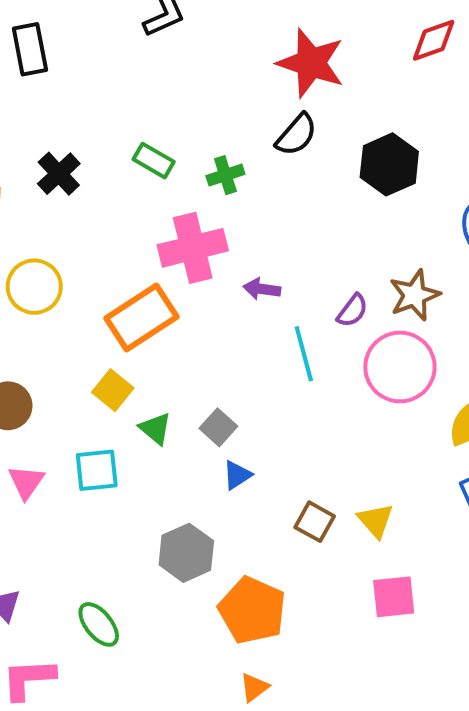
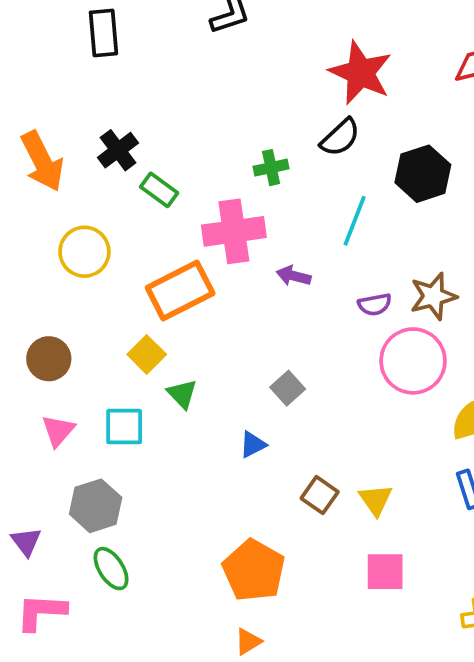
green rectangle: (154, 161) -> (159, 190), moved
purple semicircle: (352, 311) -> (375, 304), turned 36
cyan line: (304, 354) -> (355, 221), moved, turned 30
gray square: (218, 427) -> (288, 388), moved
gray hexagon: (186, 553) -> (96, 506), moved

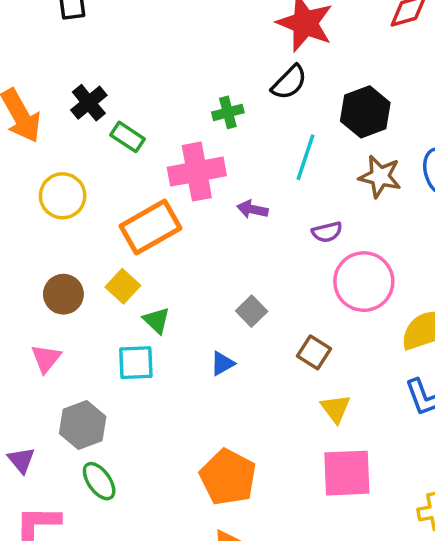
brown star: (433, 296) -> (380, 177), moved, turned 30
brown circle: (49, 359) -> (63, 294), moved
cyan square: (124, 427) -> (136, 363), moved
brown square: (320, 495) -> (314, 352), moved
pink square: (385, 572) -> (347, 473), size x1.4

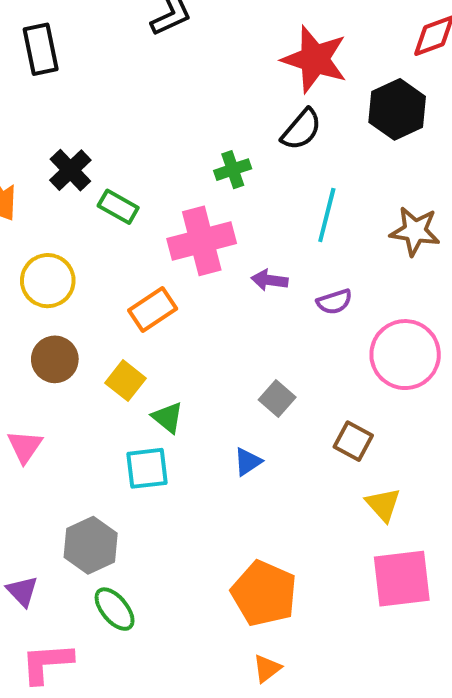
black hexagon: (365, 112) -> (397, 109), moved
orange rectangle: (151, 227) -> (153, 309), size x0.7
purple semicircle: (327, 232) -> (334, 302), moved
brown circle: (63, 294) -> (55, 359), moved
pink triangle: (46, 359) -> (25, 446), moved

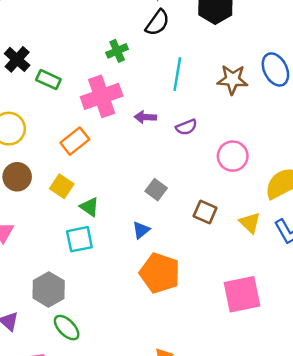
pink circle: (405, 355) -> (233, 156), size x0.7
yellow triangle: (383, 505) -> (250, 223), moved
orange pentagon: (264, 593) -> (160, 273), moved

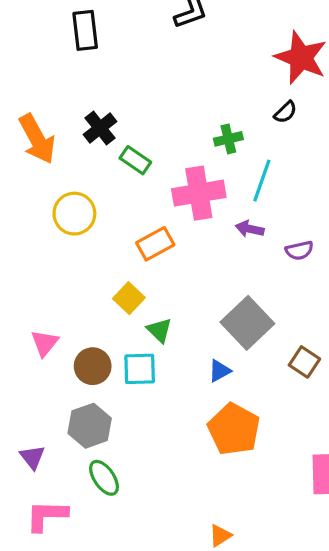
black semicircle: (157, 23) -> (285, 112), size x0.7
cyan line: (177, 74) -> (262, 181), moved
brown circle: (17, 177) -> (93, 366), moved
gray square: (156, 190) -> (247, 323), size x1.8

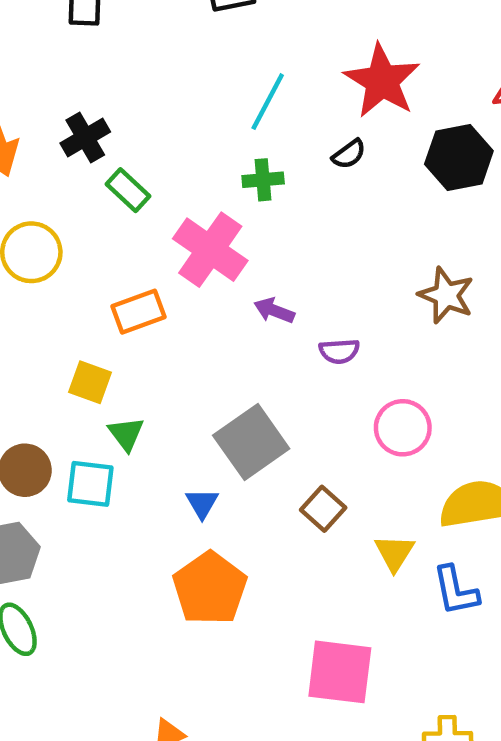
cyan line: (262, 181) -> (268, 102), moved
pink cross: (199, 193) -> (210, 250), turned 36
yellow square: (129, 298) -> (90, 382), turned -32
blue triangle: (220, 371) -> (202, 503), turned -40

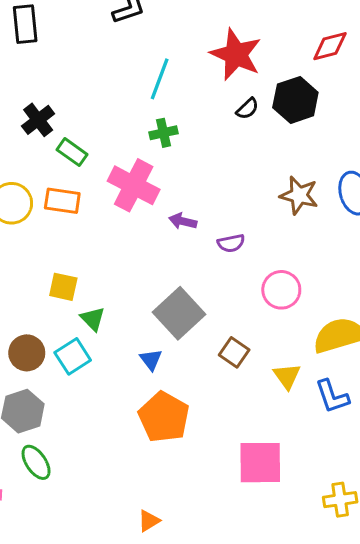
black semicircle: (349, 154) -> (247, 109), moved
orange rectangle: (138, 312) -> (62, 201), moved, turned 36
cyan square: (90, 484) -> (73, 356), turned -32

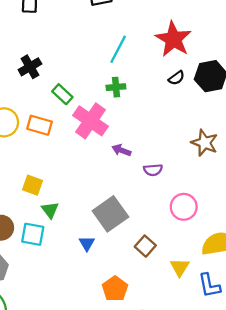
green rectangle: (72, 152) -> (62, 94), moved
cyan square: (73, 356) -> (33, 234), turned 35
orange pentagon: (164, 417) -> (115, 289), moved, size x0.7

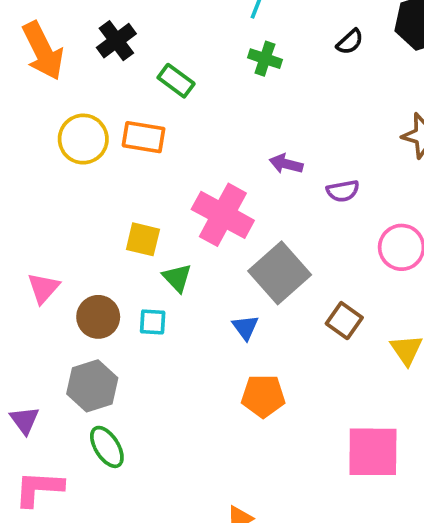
black semicircle: (176, 78) -> (350, 42), moved
green cross: (116, 87) -> (265, 59), turned 30
pink cross: (90, 121) -> (223, 215), moved
cyan square: (33, 234) -> (153, 322), size x0.7
orange pentagon: (115, 289) -> (263, 396), moved, turned -30

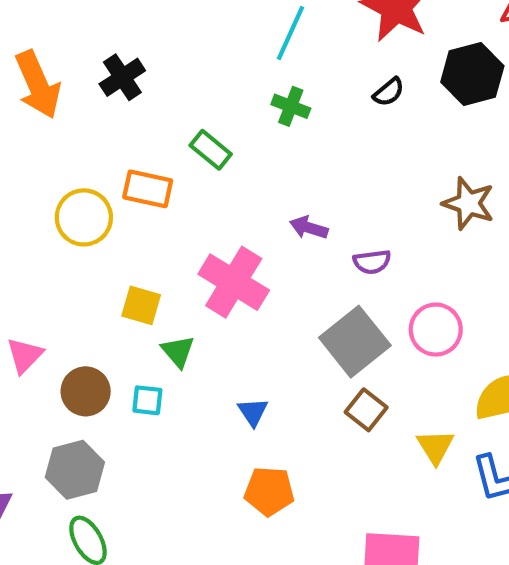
green rectangle: (176, 81) -> (211, 150), moved
yellow circle: (83, 139) -> (84, 217), moved
gray square: (280, 273) -> (355, 342), moved

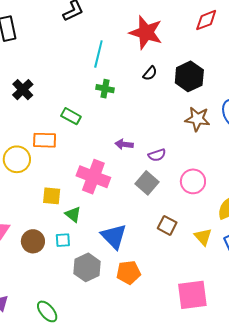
black hexagon: (472, 74) -> (189, 76), moved
gray square: (355, 342) -> (147, 183), moved, size x0.7
blue triangle: (253, 412) -> (114, 236), size x1.8
gray hexagon: (75, 470) -> (87, 267), moved

